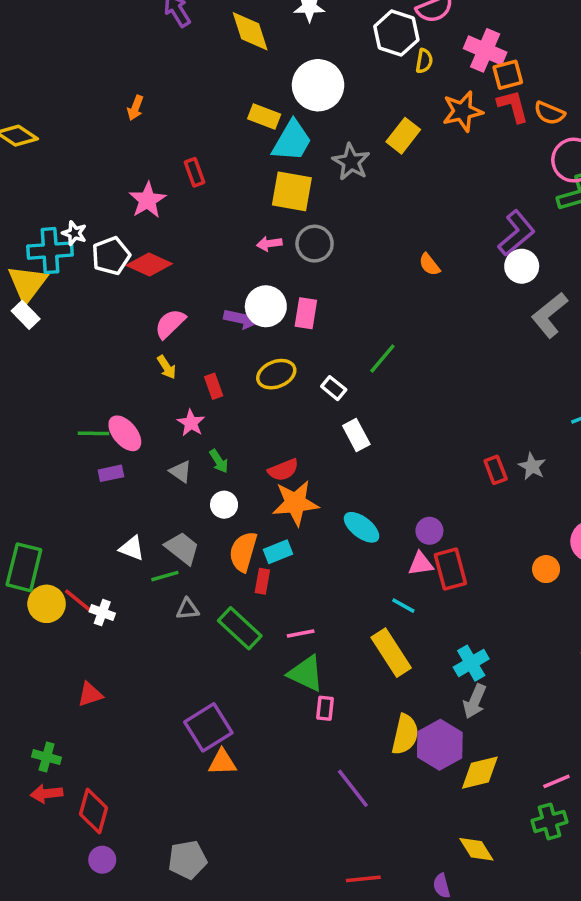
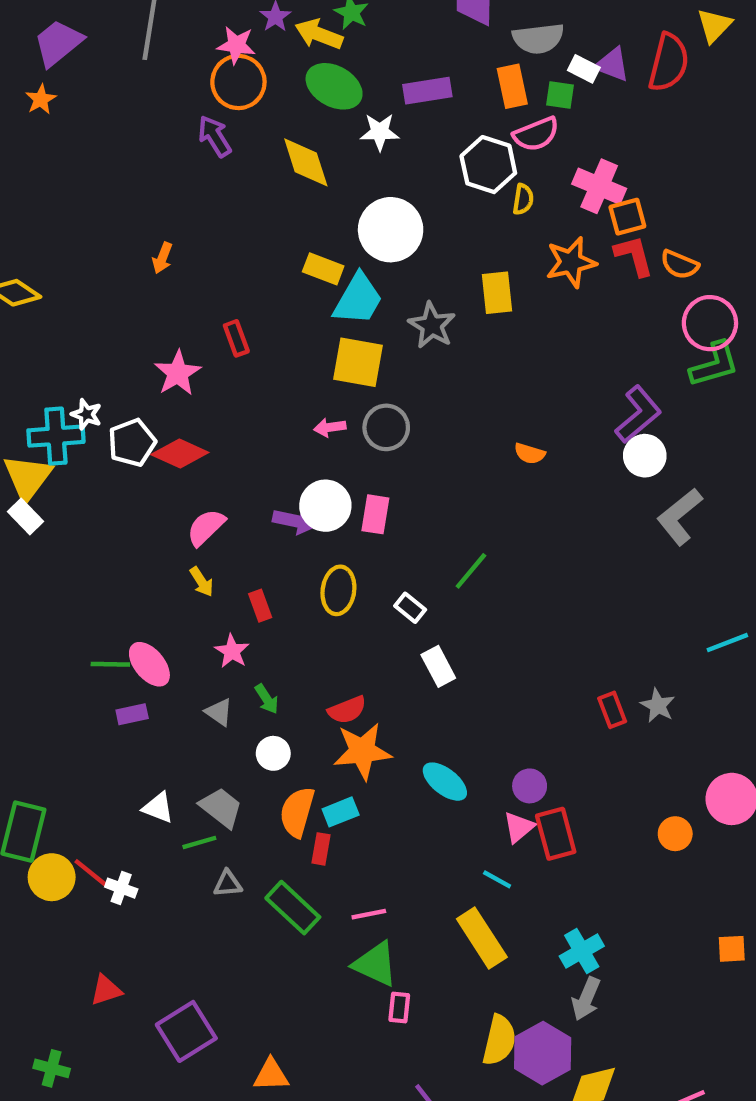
yellow rectangle: (403, 136) -> (497, 293), turned -44
orange semicircle: (429, 264) -> (530, 453), turned -35
yellow ellipse: (276, 374) -> (338, 590), turned -60
pink triangle: (421, 564) -> (519, 827), turned -32
purple square: (208, 727) -> (186, 1031), moved

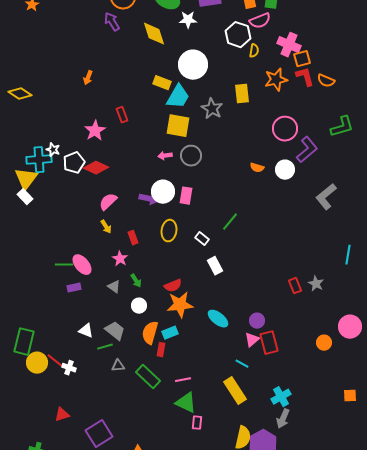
pink circle: (710, 323) -> (285, 129), moved
white circle: (645, 456) -> (285, 170), moved
cyan line: (727, 643) -> (348, 255), turned -60

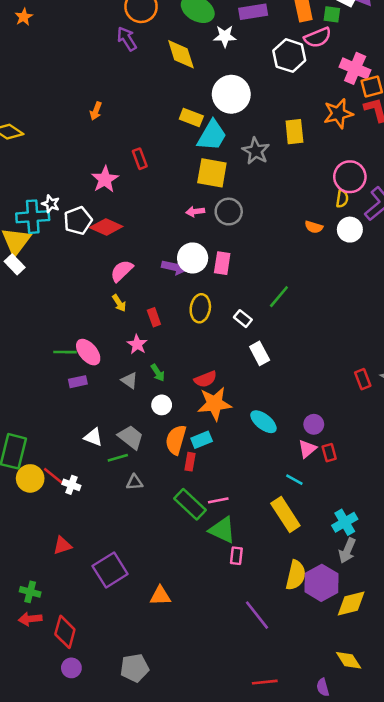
yellow semicircle: (254, 51) -> (342, 199), moved
red rectangle: (269, 343) -> (329, 453), size x0.6
green rectangle: (148, 377) -> (190, 504), moved

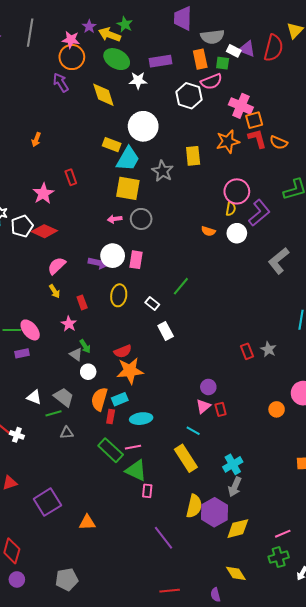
gray triangle: (129, 380) -> (76, 354), moved
cyan ellipse: (263, 422) -> (141, 419), moved, turned -45

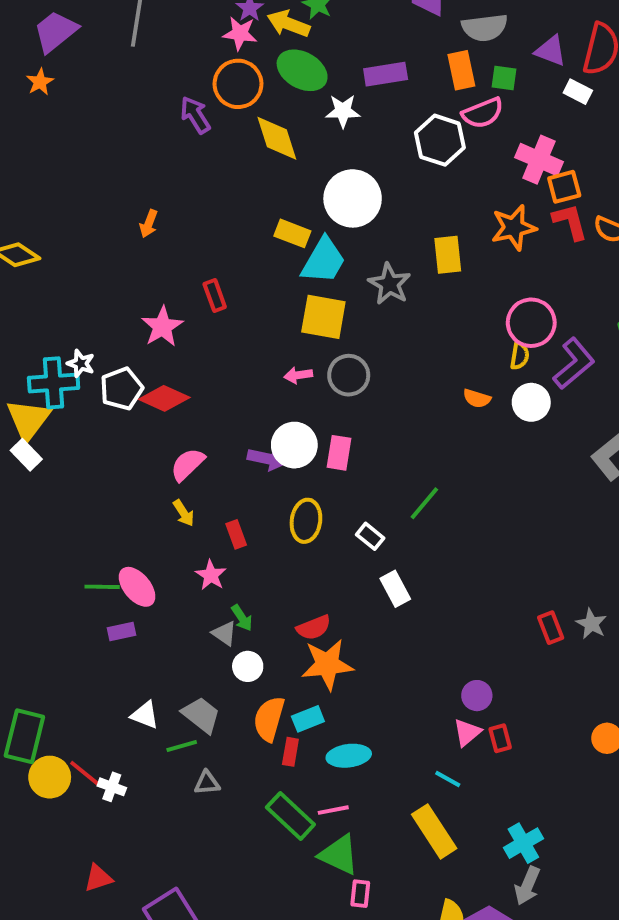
pink star: (71, 40) -> (240, 33), moved
white rectangle: (234, 51) -> (578, 92), moved
orange circle: (72, 57) -> (238, 84), moved

